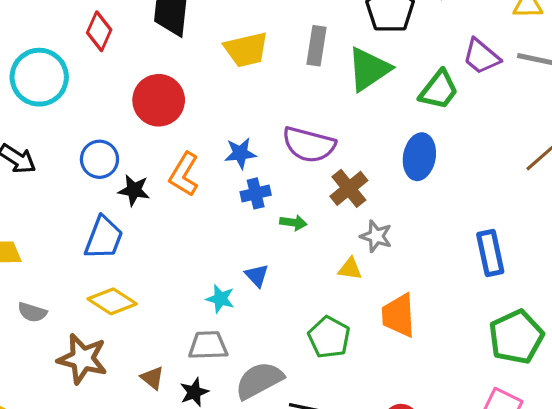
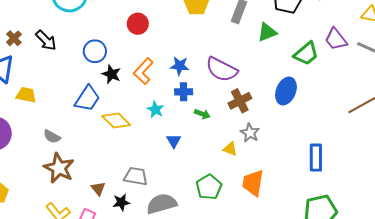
green triangle: (369, 69) -> (267, 32), size x0.7
red circle: (159, 100) -> (138, 24), size x0.7
cyan star: (220, 299) -> (155, 110), moved
yellow diamond: (112, 301) -> (116, 120), moved
gray semicircle: (32, 312) -> (52, 137), moved

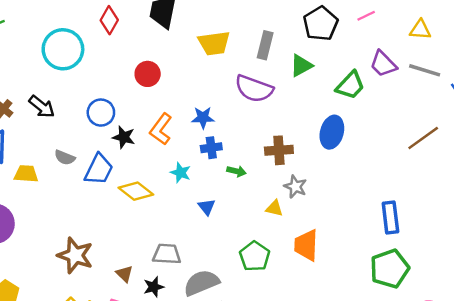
purple semicircle: (222, 70) -> (254, 89), moved
brown cross: (240, 101) -> (279, 150), turned 30
gray semicircle: (52, 137) -> (65, 157), moved
blue rectangle: (316, 158) -> (390, 218), moved

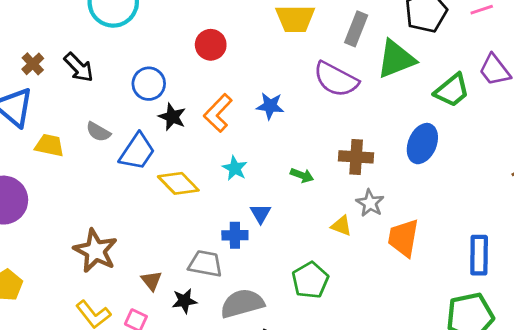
green triangle: (301, 66) -> (396, 59), size x1.4
blue cross: (211, 148) -> (235, 235), moved
orange trapezoid: (306, 245) -> (403, 238), moved

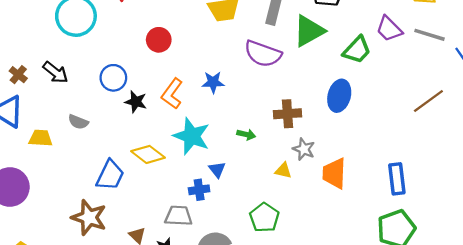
blue trapezoid: (137, 152) -> (110, 175), moved
cyan star: (235, 168) -> (192, 136), size x1.8

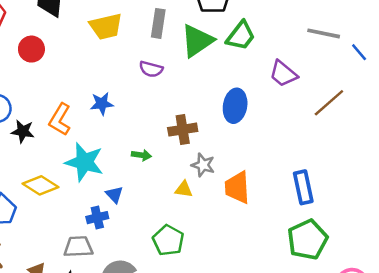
purple trapezoid: (389, 29) -> (283, 74), moved
red circle: (159, 40) -> (31, 49), moved
green trapezoid: (357, 50) -> (241, 36), moved
purple semicircle: (263, 54) -> (151, 69), size x0.6

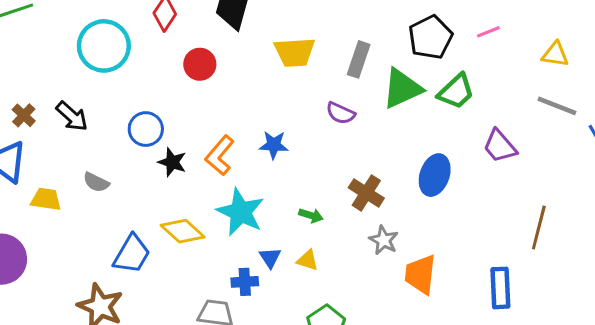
brown line: (329, 103) -> (539, 227), moved, turned -44
brown cross: (183, 130) -> (366, 193), turned 32
yellow triangle: (184, 189) -> (307, 260), moved

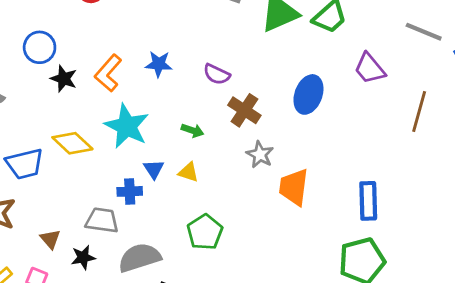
purple semicircle: (341, 113) -> (217, 74), moved
brown line: (539, 227) -> (419, 111), moved
blue trapezoid: (132, 254) -> (25, 164), turned 45

